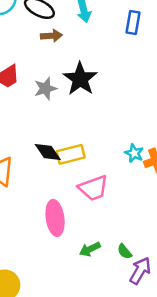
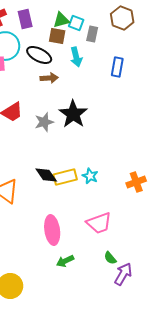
cyan star: (134, 153) -> (90, 176), moved
pink trapezoid: (93, 188) -> (99, 223), moved
green arrow: (90, 249) -> (65, 261), moved

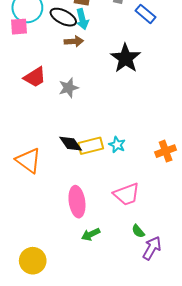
cyan arrow: (76, 57) -> (82, 19), moved
blue rectangle: (117, 67) -> (146, 14), moved, turned -60
black star: (73, 114) -> (125, 58), moved

